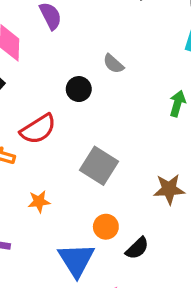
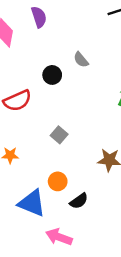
gray square: (99, 166) -> (59, 135), size x0.6
blue triangle: (76, 260) -> (32, 203), turned -44

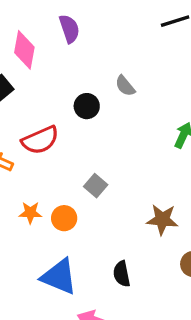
orange circle: (58, 181) -> (64, 218), moved
black semicircle: (79, 201) -> (122, 274), turned 114

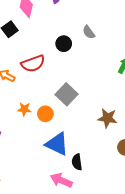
gray square: (96, 186) -> (67, 94), size x1.5
black semicircle: (122, 274) -> (77, 162), moved
blue triangle: (59, 277) -> (57, 144), moved

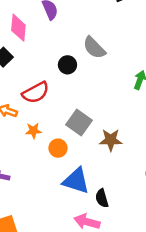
gray semicircle: (89, 32) -> (94, 48), size x1.5
orange star: (24, 109) -> (33, 131), moved
brown star: (107, 118) -> (111, 140), moved

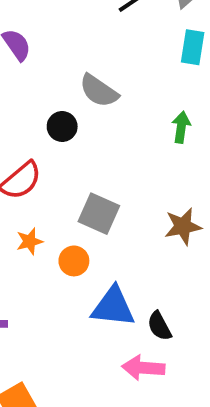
brown star: (111, 140) -> (183, 226), moved

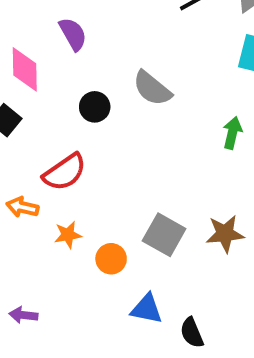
black circle: (62, 127) -> (95, 107), moved
gray square: (99, 214) -> (164, 235), moved
blue triangle: (113, 307) -> (147, 309), size x0.7

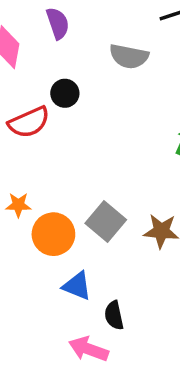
gray semicircle: (152, 88) -> (129, 56), moved, turned -39
red semicircle: (65, 172) -> (29, 122), moved
orange circle: (111, 259) -> (53, 234), size x1.5

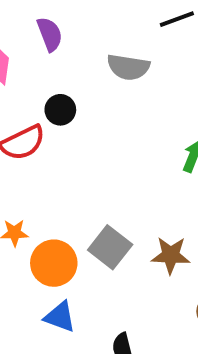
blue triangle: (77, 286) -> (60, 317), moved

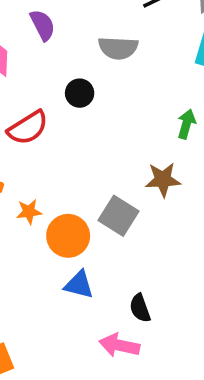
black circle: (60, 110) -> (80, 93), moved
brown star: (171, 255) -> (163, 180), moved

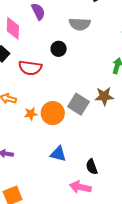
red semicircle: (28, 128) -> (30, 68), turned 40
gray square: (119, 216) -> (78, 104), moved
orange circle: (68, 236) -> (53, 113), moved

